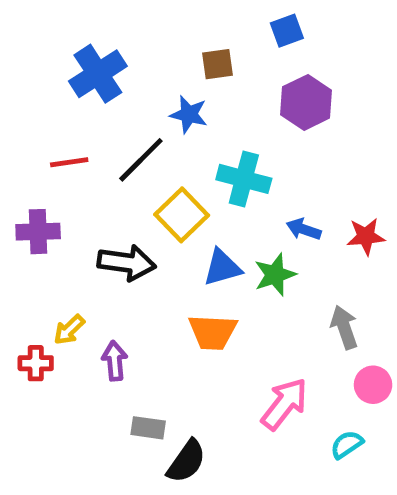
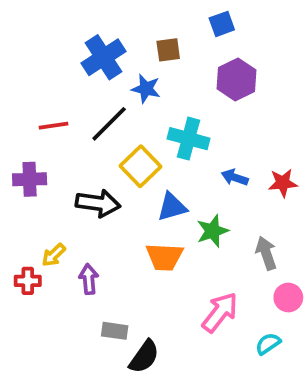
blue cross: (98, 74) -> (103, 57), moved
green star: (275, 275) -> (213, 231), moved

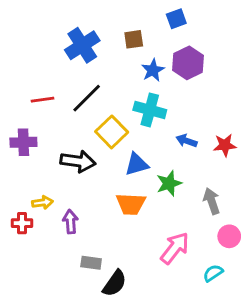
blue star: (146, 89) -> (153, 70), moved, turned 30
yellow arrow: (54, 255) -> (43, 203), turned -144

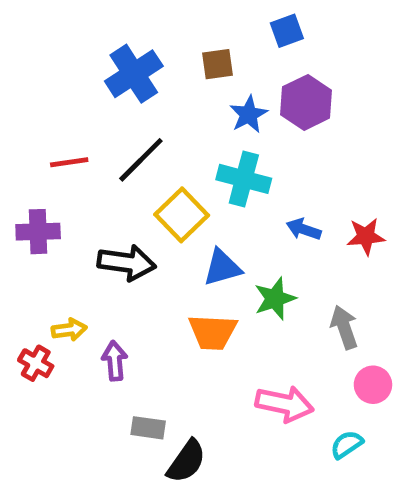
red cross: (22, 223) -> (36, 363), turned 30
pink arrow: (175, 248) -> (284, 404), turned 64

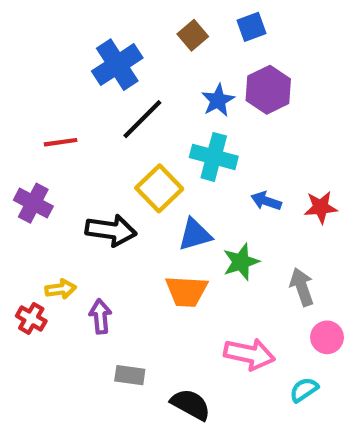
brown square: (217, 64) -> (193, 35), moved, turned -32
black line: (141, 160) -> (142, 119), moved
purple cross: (38, 232) -> (33, 203), turned 30
black semicircle: (186, 461) -> (191, 404), moved, turned -96

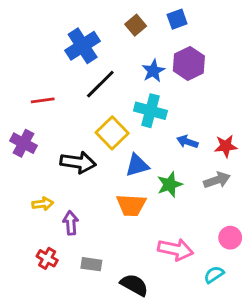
gray arrow: (302, 287) -> (217, 180), moved, turned 90
red cross: (31, 318) -> (47, 258), moved

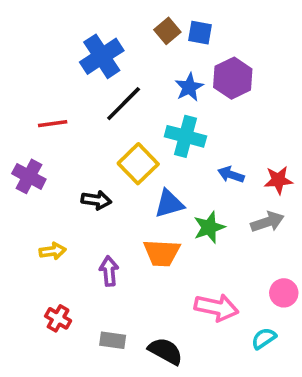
blue square: (177, 19) -> (200, 33), moved, turned 30
black arrow: (78, 162) -> (96, 200), size x0.7
purple arrow: (71, 223) -> (109, 271), moved
gray rectangle: (91, 264) -> (113, 340), moved

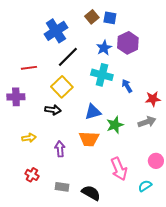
yellow square: (138, 164) -> (62, 87), moved
blue arrow: (231, 175) -> (127, 86), moved, turned 40
purple cross: (29, 176) -> (16, 97), turned -30
pink arrow: (216, 307) -> (119, 169), turned 55

